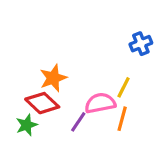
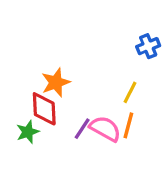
red diamond: (42, 103) -> (44, 109), turned 44
pink semicircle: (100, 103) -> (105, 129), moved, turned 40

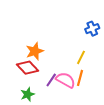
red diamond: (44, 109) -> (28, 68), turned -40
green star: (28, 132) -> (28, 94), moved

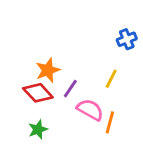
orange line: (80, 78) -> (110, 122), moved
purple line: (51, 80) -> (70, 89), moved

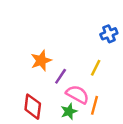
red diamond: (38, 93) -> (33, 107), moved, turned 50
green star: (38, 129) -> (69, 111), moved

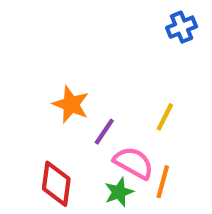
blue cross: (109, 34) -> (182, 27), moved
orange star: (41, 60) -> (71, 104), turned -30

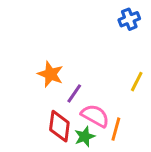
yellow line: (165, 117) -> (137, 82), moved
red diamond: (56, 184) -> (59, 126), moved

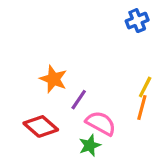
red diamond: (59, 126) -> (41, 126), moved, turned -56
orange line: (116, 129) -> (142, 107), moved

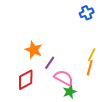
red diamond: (41, 126) -> (26, 80), turned -70
green star: (90, 145) -> (70, 92), moved

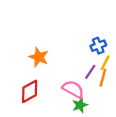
blue cross: (87, 13) -> (98, 46), moved
purple line: (50, 63) -> (90, 72), moved

